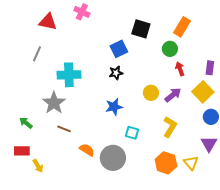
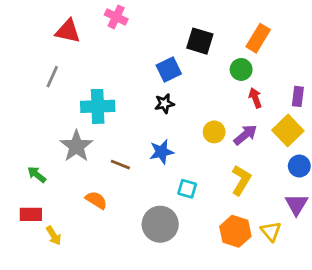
brown line: (64, 129) -> (120, 165), moved
orange semicircle: (87, 150) -> (96, 200), moved

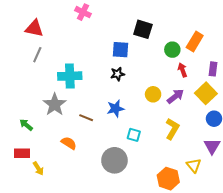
red triangle: (68, 31) -> (34, 28), moved
orange rectangle: (258, 38) -> (195, 42), moved
blue square: (169, 69) -> (121, 50), turned 30
orange hexagon: (235, 231) -> (168, 179), moved

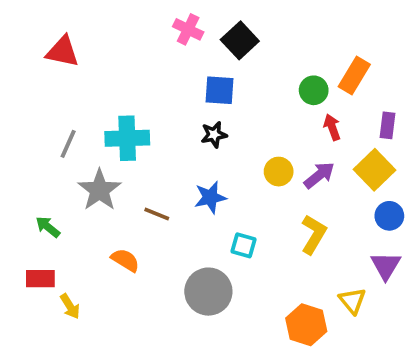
pink cross: (83, 12) -> (188, 29), moved
black square: (143, 29) -> (240, 40), moved, turned 30
gray line: (37, 55) -> (68, 144), moved

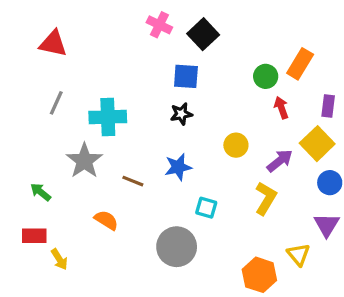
gray line: (68, 144) -> (56, 103), moved
purple arrow: (319, 175) -> (280, 161), moved

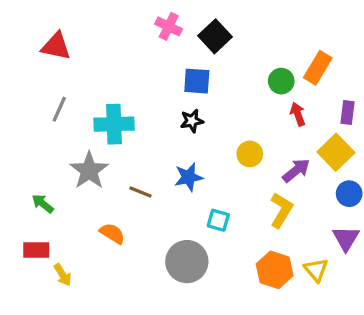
orange hexagon: (259, 275) -> (275, 270), moved

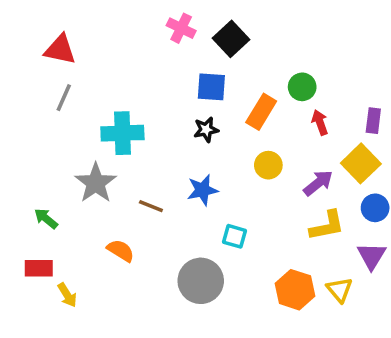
orange rectangle: (318, 68) -> (261, 112), moved
gray line: (59, 109) -> (64, 98), moved
yellow L-shape: (281, 210) -> (327, 226), moved, turned 48

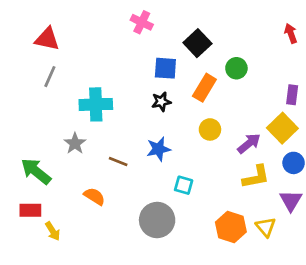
black square: (231, 39) -> (197, 43), moved
red arrow: (320, 122) -> (291, 33), moved
gray star: (96, 183) -> (75, 143), size x0.7
green arrow: (46, 219) -> (36, 171), size x1.6

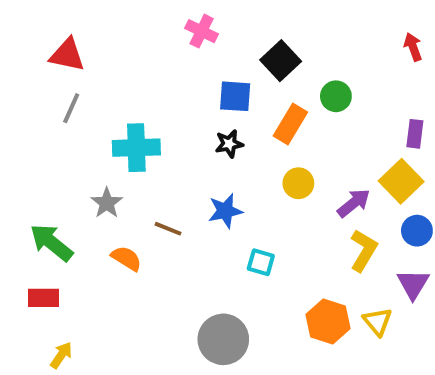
yellow L-shape: (256, 177) -> (364, 250), turned -48
orange semicircle: (94, 196) -> (126, 258), moved
gray circle: (157, 220) -> (223, 339), moved
yellow arrow: (53, 231) -> (61, 355), moved, turned -114

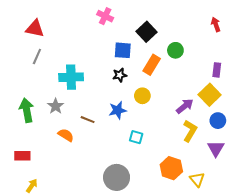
yellow circle: (298, 183) -> (142, 96), moved
green arrow: (51, 243) -> (27, 110), moved, turned 40
yellow triangle: (377, 322) -> (197, 179), moved

